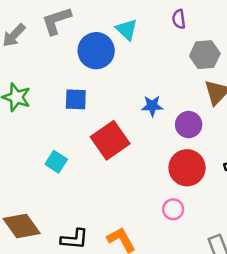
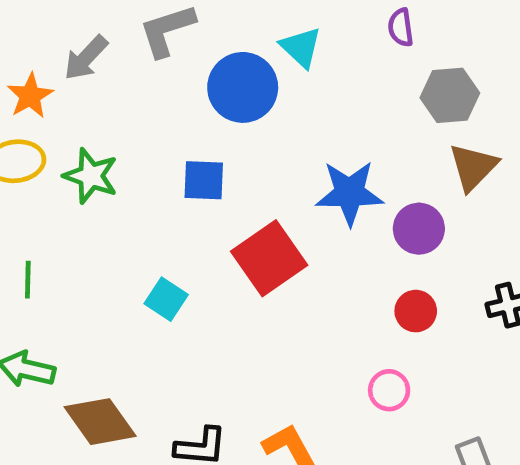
blue star: (152, 106) -> (349, 193), size x1.6
red circle: (187, 168) -> (416, 311), size x0.6

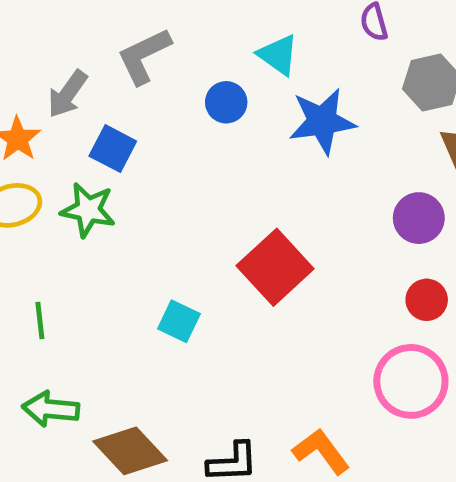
blue circle: (243, 87) -> (226, 102), size x0.6
blue square: (204, 180) -> (113, 149), moved, turned 33
blue star: (349, 193) -> (322, 121), moved
pink circle: (389, 390) -> (411, 381), size x1.8

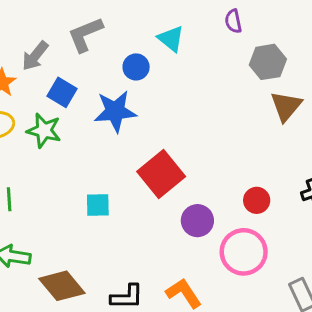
blue star: (322, 121) -> (115, 111), moved
purple circle: (419, 218) -> (197, 221), moved
cyan square: (179, 321) -> (98, 205), turned -30

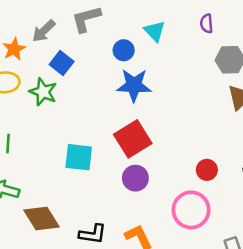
blue star: (115, 111) -> (134, 85), moved
cyan square: (98, 205) -> (79, 157), size x1.4
purple circle: (197, 221) -> (135, 178), moved

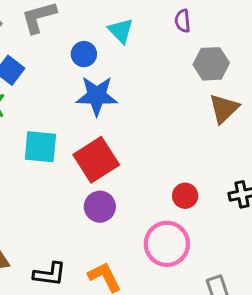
cyan square: (79, 157) -> (40, 147), moved

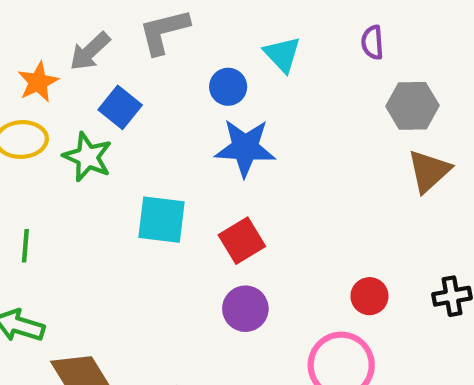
red square: (96, 160) -> (242, 241), size x0.7

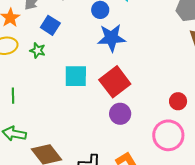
green star: (88, 157) -> (38, 50), size x0.7
red square: (242, 241) -> (115, 82), size x1.4

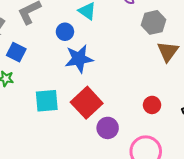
red circle: (178, 101) -> (152, 105), moved
purple circle: (120, 114) -> (108, 128), moved

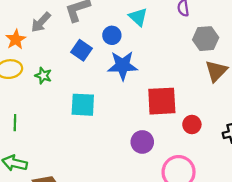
blue square: (16, 52) -> (81, 50), moved
red square: (87, 103) -> (162, 101), moved, turned 32

